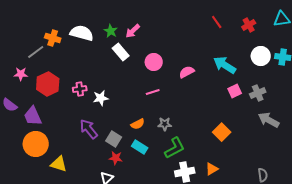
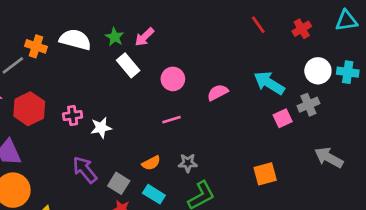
gray cross: (258, 93) -> (308, 105), moved
orange square: (222, 132) -> (265, 174), turned 30

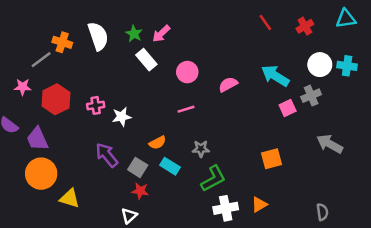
white semicircle: (75, 40) -> (98, 36), turned 56
orange semicircle: (151, 163) -> (158, 143), moved
cyan rectangle: (154, 194) -> (170, 166), moved

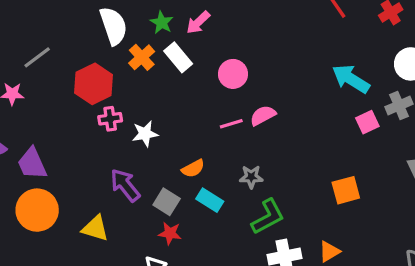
orange cross: (62, 42) -> (142, 57), moved, turned 30
pink semicircle: (228, 84) -> (263, 115), moved
red hexagon: (56, 99) -> (94, 84), moved
yellow triangle: (70, 198) -> (95, 228), moved

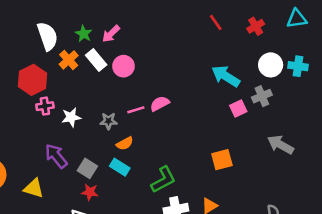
pink circle: (233, 74) -> (123, 66), moved
orange semicircle: (193, 169) -> (125, 143), moved
gray star: (251, 177) -> (109, 121), moved

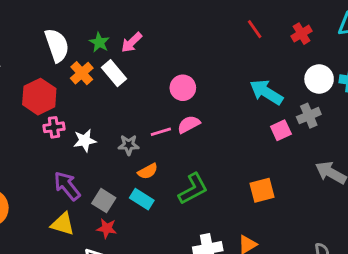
pink circle: (123, 66) -> (183, 88), moved
green L-shape: (163, 180) -> (193, 189), moved
yellow triangle: (34, 188) -> (63, 224), moved

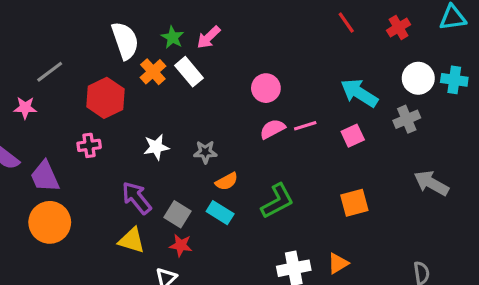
pink cross: (54, 127) -> (89, 145), moved
pink square: (281, 130) -> (353, 136), moved
pink line: (161, 132) -> (305, 126), moved

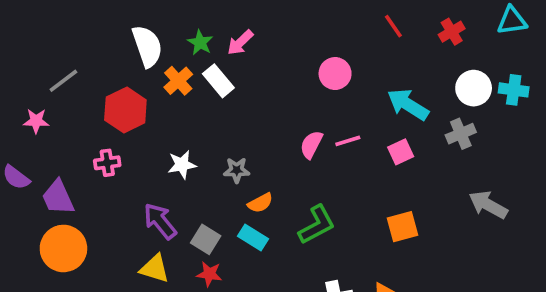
pink circle: (266, 88) -> (335, 74), moved
pink semicircle: (272, 129) -> (311, 145), turned -35

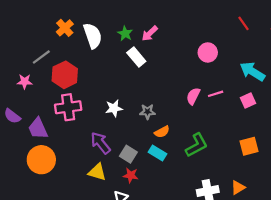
orange cross: (178, 81) -> (65, 28), moved
red hexagon: (125, 110) -> (65, 75), moved
pink cross: (107, 163) -> (68, 107), size x1.6

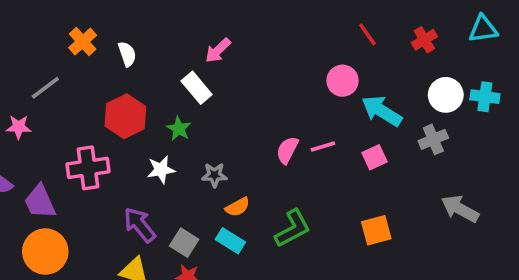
green star: (125, 33) -> (179, 129), moved
white semicircle: (93, 36) -> (127, 54), size x0.6
pink circle: (208, 52) -> (343, 81), moved
red hexagon: (65, 75) -> (125, 116), moved

